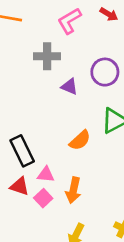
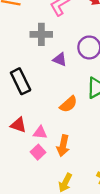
black rectangle: (22, 151) -> (21, 81), moved
red triangle: (20, 186) -> (18, 125), moved

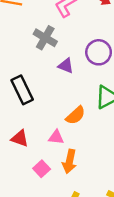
gray cross: (41, 34) -> (45, 38), turned 30
pink triangle: (40, 133) -> (56, 137), moved

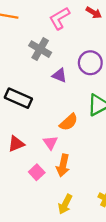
black rectangle: (22, 90) -> (18, 98), turned -40
pink triangle: (56, 137) -> (50, 143), turned 49
red triangle: (20, 138) -> (16, 144), turned -42

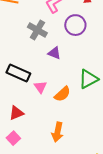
purple circle: (90, 63) -> (75, 25), moved
pink triangle: (50, 143) -> (40, 87), moved
pink square: (37, 172) -> (13, 138), moved

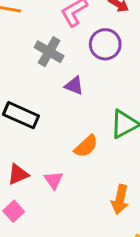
pink triangle: (40, 87) -> (53, 180), moved
orange arrow: (57, 132) -> (120, 199), moved

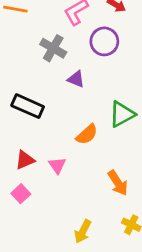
orange arrow: (120, 199) -> (118, 183), turned -45

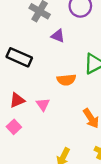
orange semicircle: (87, 134) -> (66, 80), turned 36

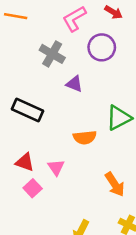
red triangle: (17, 100) -> (25, 162), turned 42
pink square: (14, 127) -> (33, 188), moved

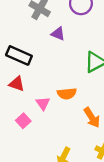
orange semicircle: (85, 137) -> (67, 94), moved
red triangle: (25, 162) -> (17, 84), moved

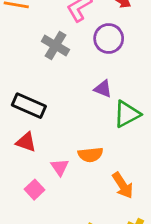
purple triangle: (58, 34) -> (103, 89), moved

